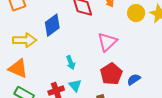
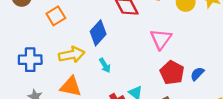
cyan arrow: (71, 62) -> (105, 65), moved

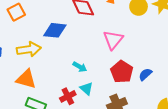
blue diamond: (98, 33) -> (55, 30), turned 50
cyan arrow: (105, 65) -> (80, 67), moved, turned -32

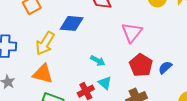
yellow arrow: (29, 49) -> (45, 43), turned 130

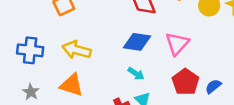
blue diamond: (72, 23) -> (137, 42), moved
yellow arrow: (45, 43) -> (77, 50), turned 70

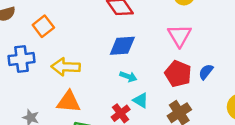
pink triangle: (177, 44) -> (179, 36), moved
blue cross: (30, 50) -> (22, 59), moved

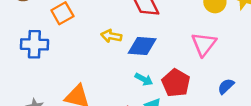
yellow arrow: (66, 67) -> (111, 36), moved, size x0.7
red pentagon: (178, 74) -> (176, 83), moved

